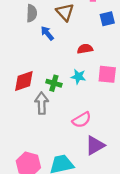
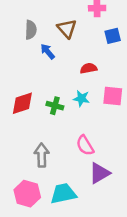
gray arrow: (42, 103) -> (42, 155), moved
pink semicircle: (82, 120) -> (85, 145), turned 90

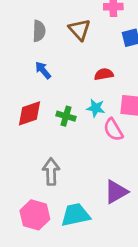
blue arrow: (48, 51) -> (43, 70), moved
pink semicircle: (85, 145) -> (113, 130), moved

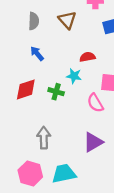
cyan star: (96, 108) -> (74, 76), moved
purple triangle: (116, 192) -> (93, 142), moved

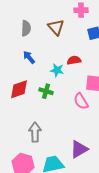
cyan star: (74, 76) -> (57, 70), moved
purple triangle: (93, 142) -> (79, 149), moved

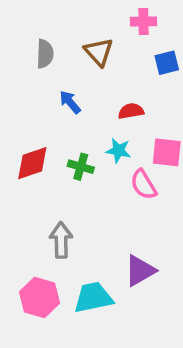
blue arrow: (29, 57) -> (70, 102), moved
cyan star: (57, 70) -> (118, 151), moved

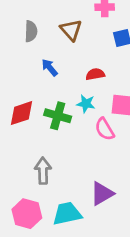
green cross: (81, 167) -> (58, 116), size x1.4

